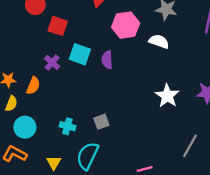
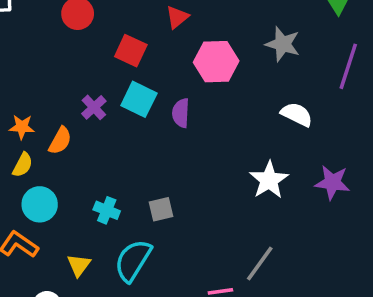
red square: (58, 26) -> (131, 51), moved
white semicircle: (159, 41) -> (297, 114), moved
gray line: (190, 146) -> (260, 263), moved

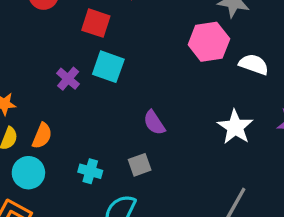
pink hexagon: (216, 62) -> (209, 42), moved
purple semicircle: (181, 113) -> (154, 123), moved, turned -30
orange semicircle: (60, 141) -> (42, 136), moved

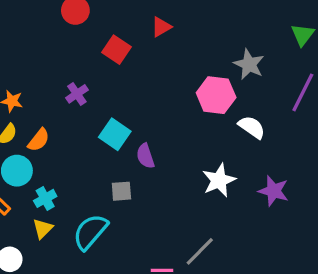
cyan square: (108, 67) -> (115, 134), moved
cyan cross: (90, 171) -> (45, 198), moved, turned 30

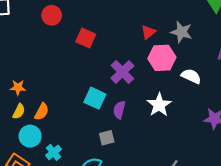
red triangle: (161, 27) -> (148, 32), moved
purple cross: (77, 94) -> (122, 72), moved, size x1.5
purple semicircle: (145, 156) -> (119, 110), turned 42
white star: (219, 180) -> (159, 105), moved

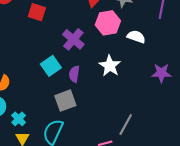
cyan square: (95, 98) -> (51, 66), turned 36
gray square: (107, 138) -> (65, 101), size x1.5

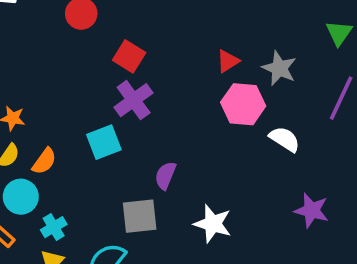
purple cross: (73, 39) -> (134, 100), moved
cyan square: (51, 66) -> (104, 142), moved
white star: (110, 66) -> (213, 224), moved, turned -30

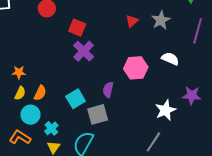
gray star: (279, 68) -> (161, 20), turned 30
pink hexagon: (243, 104) -> (136, 68), moved
cyan square: (104, 142) -> (76, 99), moved
white star: (213, 224) -> (165, 110), moved, turned -30

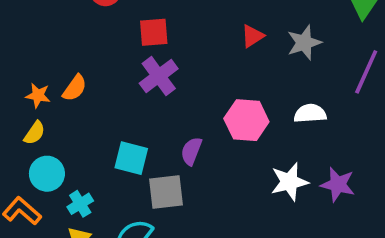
red square: (77, 28) -> (154, 32), turned -36
white semicircle: (170, 59) -> (310, 113), turned -36
orange semicircle: (40, 93) -> (75, 88), moved
cyan square: (76, 99) -> (131, 158), turned 36
white star: (165, 110) -> (289, 182), moved

